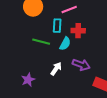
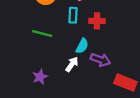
green line: (41, 42) -> (42, 33), moved
cyan semicircle: (65, 44) -> (82, 46), moved

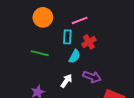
red cross: (97, 21) -> (89, 42), turned -32
cyan semicircle: (82, 46) -> (75, 56), moved

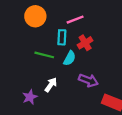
green line: (40, 53) -> (44, 55), moved
white arrow: (66, 81) -> (51, 85), moved

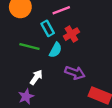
cyan rectangle: (62, 37) -> (48, 28), turned -32
purple star: (30, 97) -> (26, 97), moved

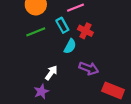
red cross: (71, 34) -> (85, 31), turned -32
green line: (29, 47) -> (36, 32), moved, turned -36

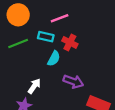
cyan rectangle: (62, 25) -> (46, 37), turned -48

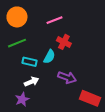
cyan rectangle: (46, 37) -> (29, 62), moved
white arrow: (34, 86) -> (32, 82), turned 32

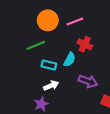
orange circle: (17, 17) -> (48, 20), moved

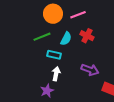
cyan semicircle: (70, 60) -> (66, 39), moved
white arrow: (51, 86) -> (56, 74), turned -56

